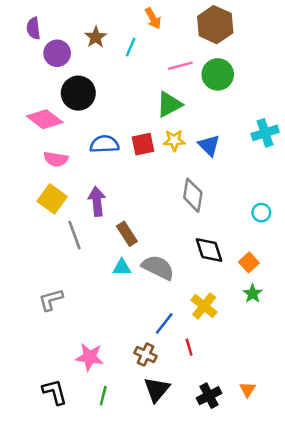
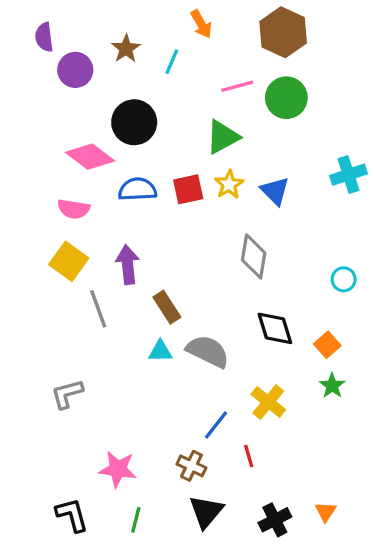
black circle: (78, 93) -> (134, 122), moved
pink diamond: (45, 119) -> (90, 157), moved
yellow star: (174, 140) -> (229, 184), turned -30

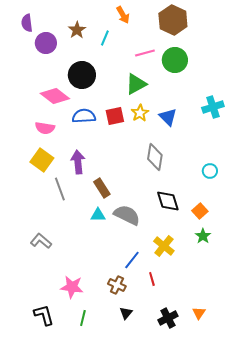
gray L-shape: (67, 394) -> (41, 241), turned 55
black triangle: (206, 512) -> (126, 313), size x0.6

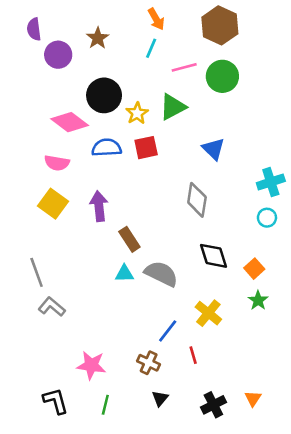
cyan line: (105, 38) -> (151, 48), moved
cyan cross: (213, 107) -> (271, 182), moved
yellow star: (140, 113) -> (137, 113), moved
gray line: (60, 189) -> (37, 272), moved

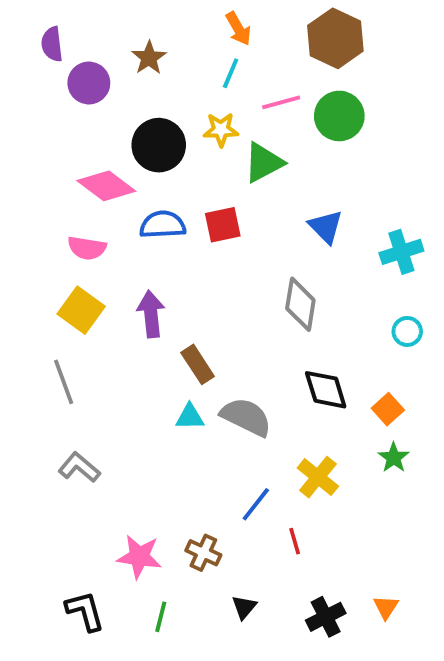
yellow star: (137, 113) -> (221, 130), moved, turned 30
cyan cross: (271, 182) -> (401, 252), moved
gray line: (37, 272) -> (64, 382), moved
brown cross: (149, 363) -> (203, 553), moved

